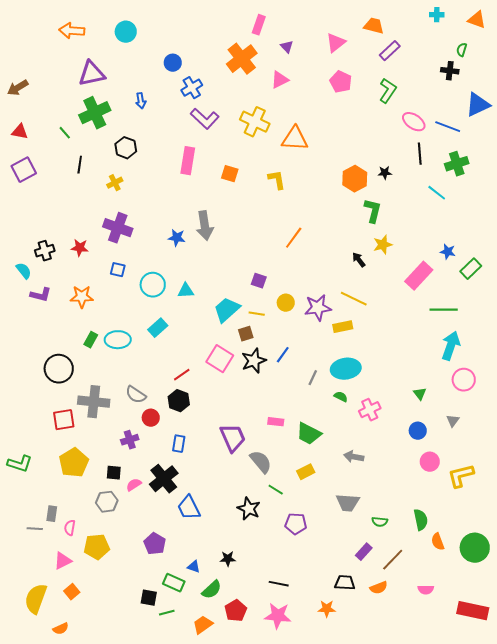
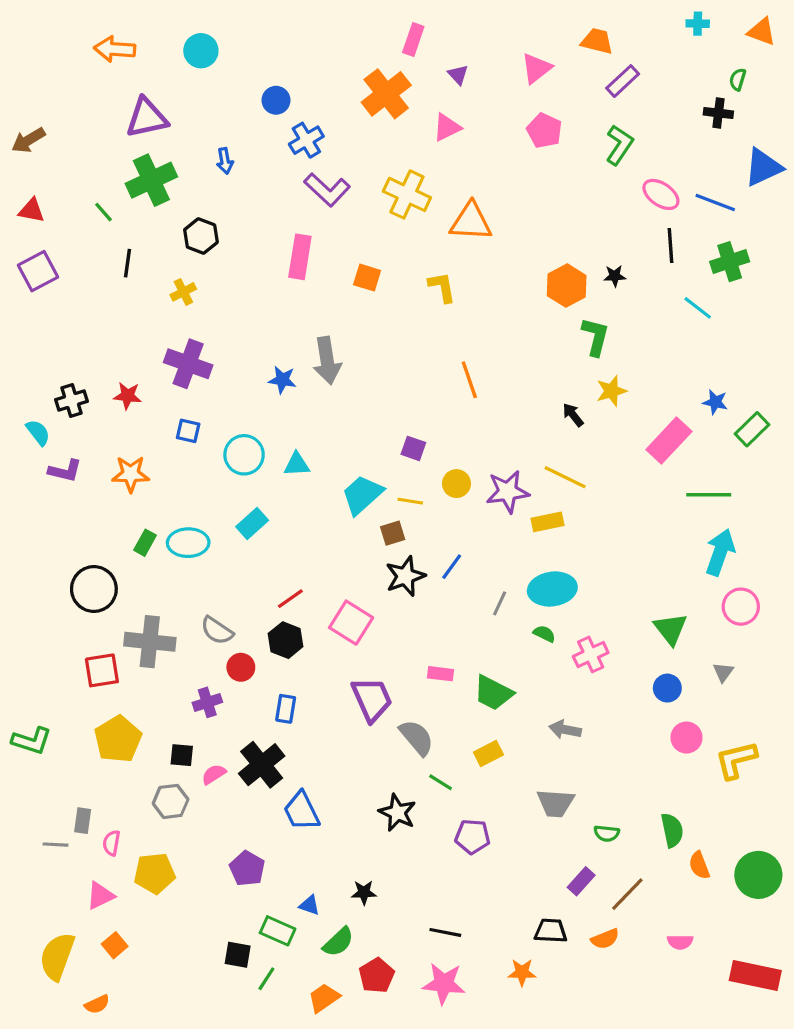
orange line: (294, 238) -> (469, 380), turned -55
pink square: (220, 359) -> (351, 623), moved
green triangle: (420, 394) -> (671, 629), size x1.6
green line: (167, 613) -> (266, 979), turned -42

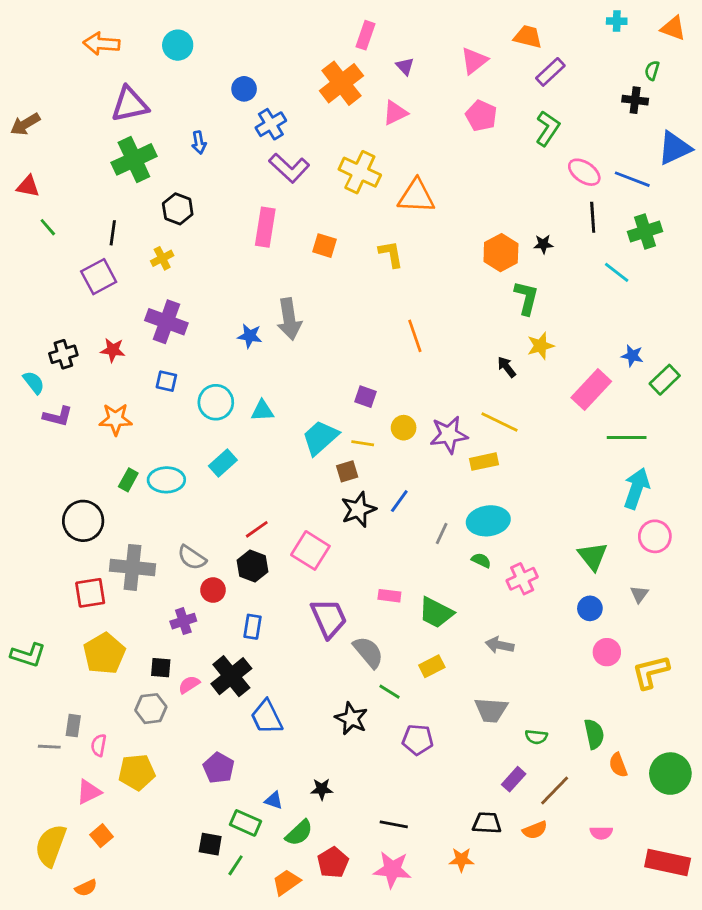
green line: (103, 212) -> (48, 227), moved
purple square: (38, 271) -> (99, 277), moved

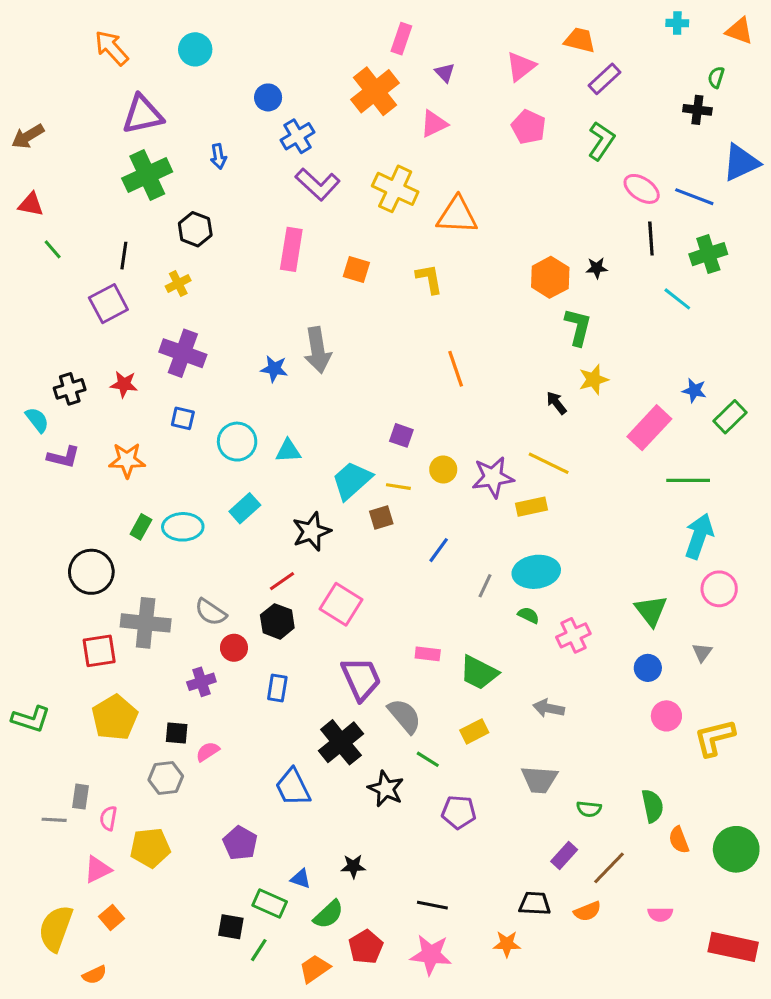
orange arrow: (101, 44) -> (112, 48), turned 44
black star: (358, 510) -> (311, 531), moved
black cross: (231, 676) -> (341, 742), moved

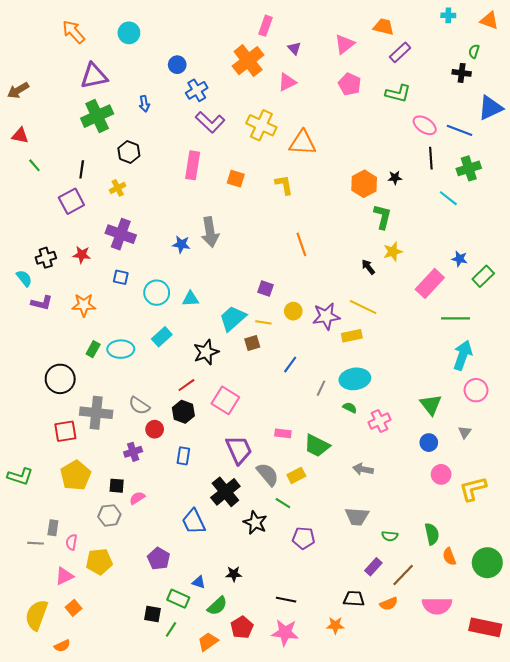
green L-shape: (601, 141) -> (398, 93), turned 70
yellow rectangle: (474, 731) -> (296, 475), moved
pink semicircle: (660, 914) -> (437, 606), size x1.8

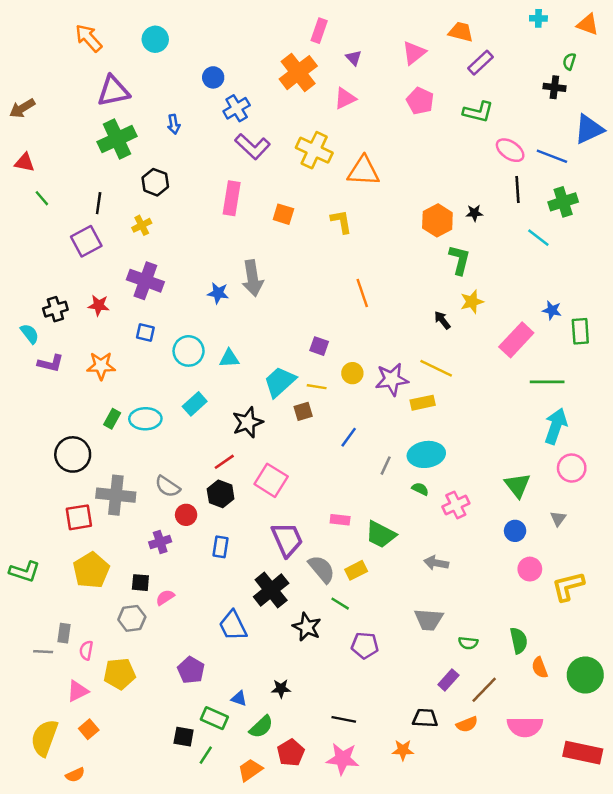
green rectangle: (483, 276) -> (580, 331), turned -50

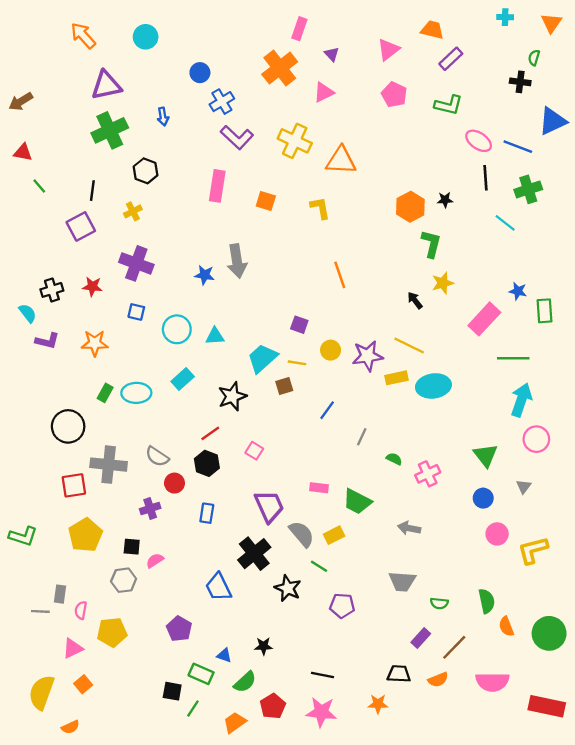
orange triangle: (588, 24) -> (551, 23), turned 45
cyan ellipse: (426, 454) -> (433, 386), moved
pink square: (271, 480) -> (254, 451), size x0.6

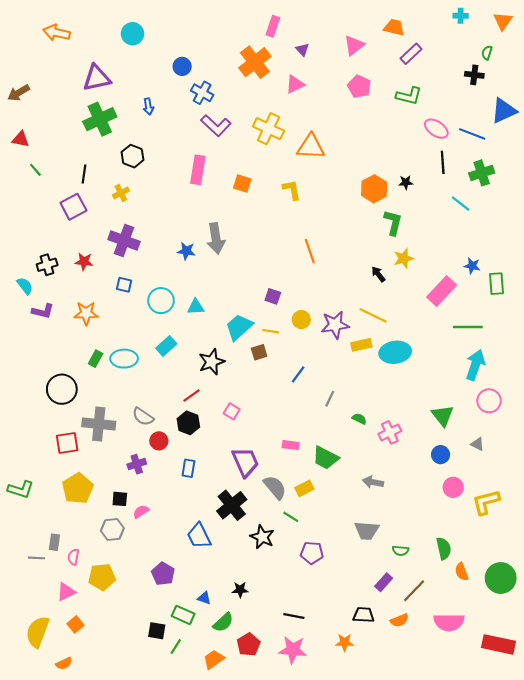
orange arrow: (83, 36) -> (57, 33), moved, turned -35
blue cross: (222, 102) -> (202, 93), turned -30
gray triangle: (524, 487) -> (477, 444), turned -40

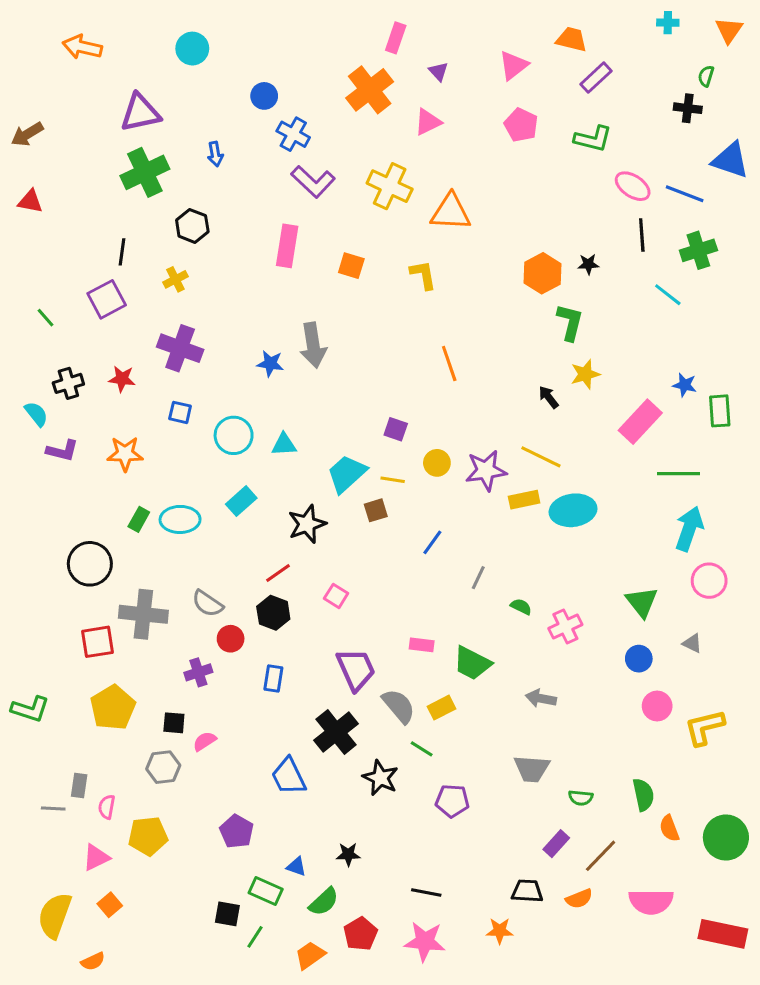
blue triangle: (504, 111) -> (731, 160), turned 44
green line: (35, 170) -> (46, 318), moved

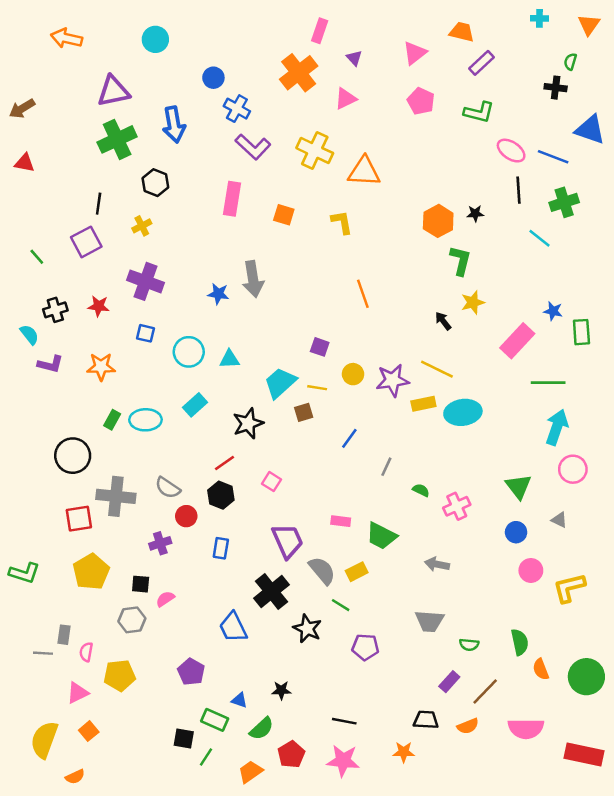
blue arrow: (215, 154) -> (174, 125), size x1.8

